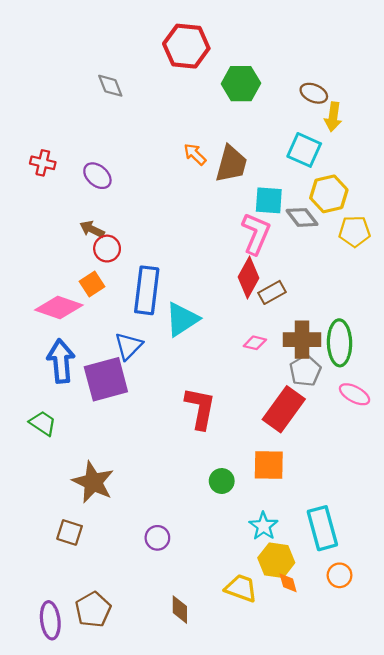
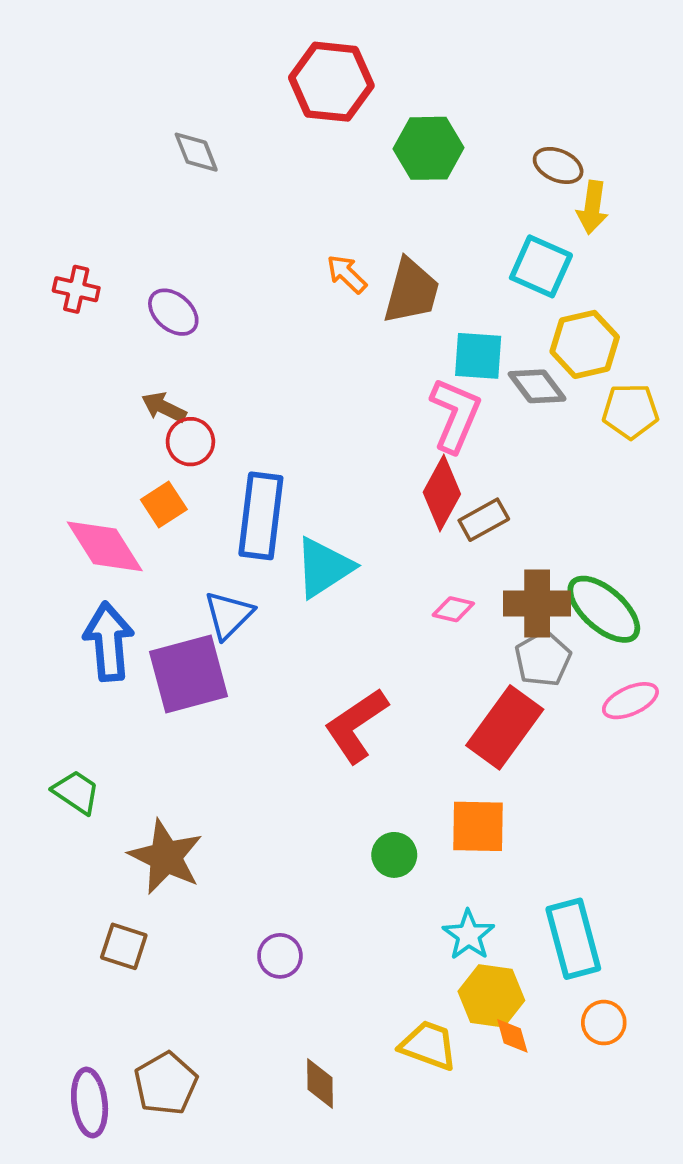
pink diamond: (59, 307) -> (105, 546), turned 39
green ellipse: (340, 343) -> (604, 609), turned -48
pink ellipse: (355, 394) -> (630, 701), turned -52
red L-shape: (200, 408) -> (356, 725), turned -135
green trapezoid: (43, 423) -> (76, 792), moved

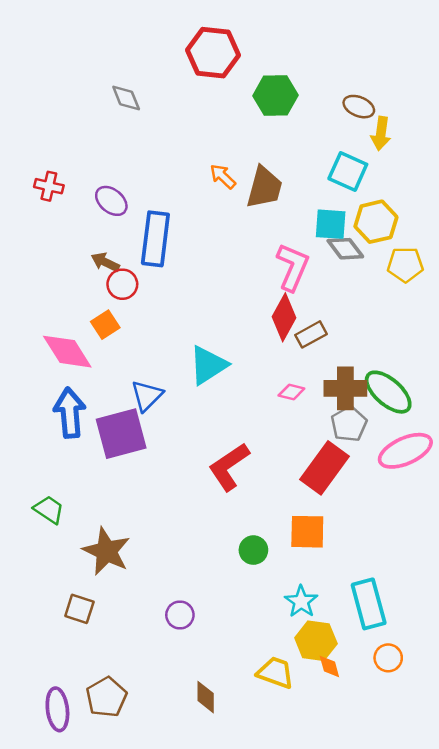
cyan square: (478, 356) -> (331, 224), moved
blue rectangle: (261, 516) -> (155, 239), moved
pink ellipse: (630, 701) -> (405, 451), size x1.5

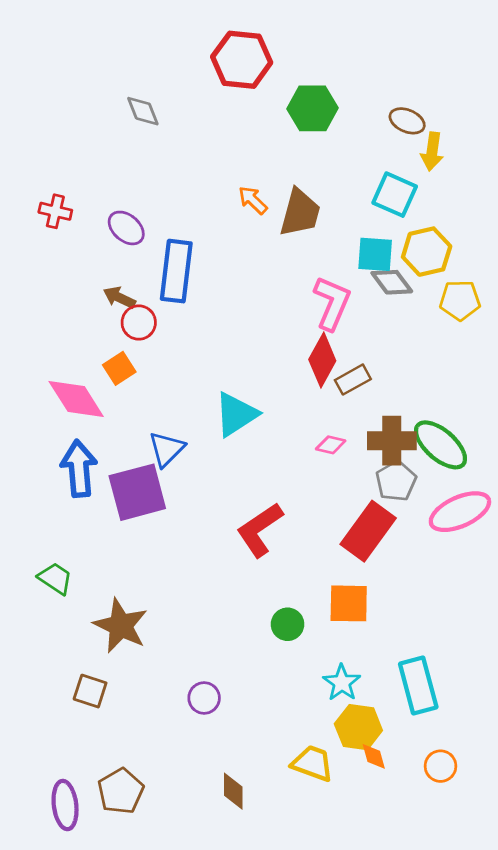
orange circle: (388, 658) -> (440, 766), moved

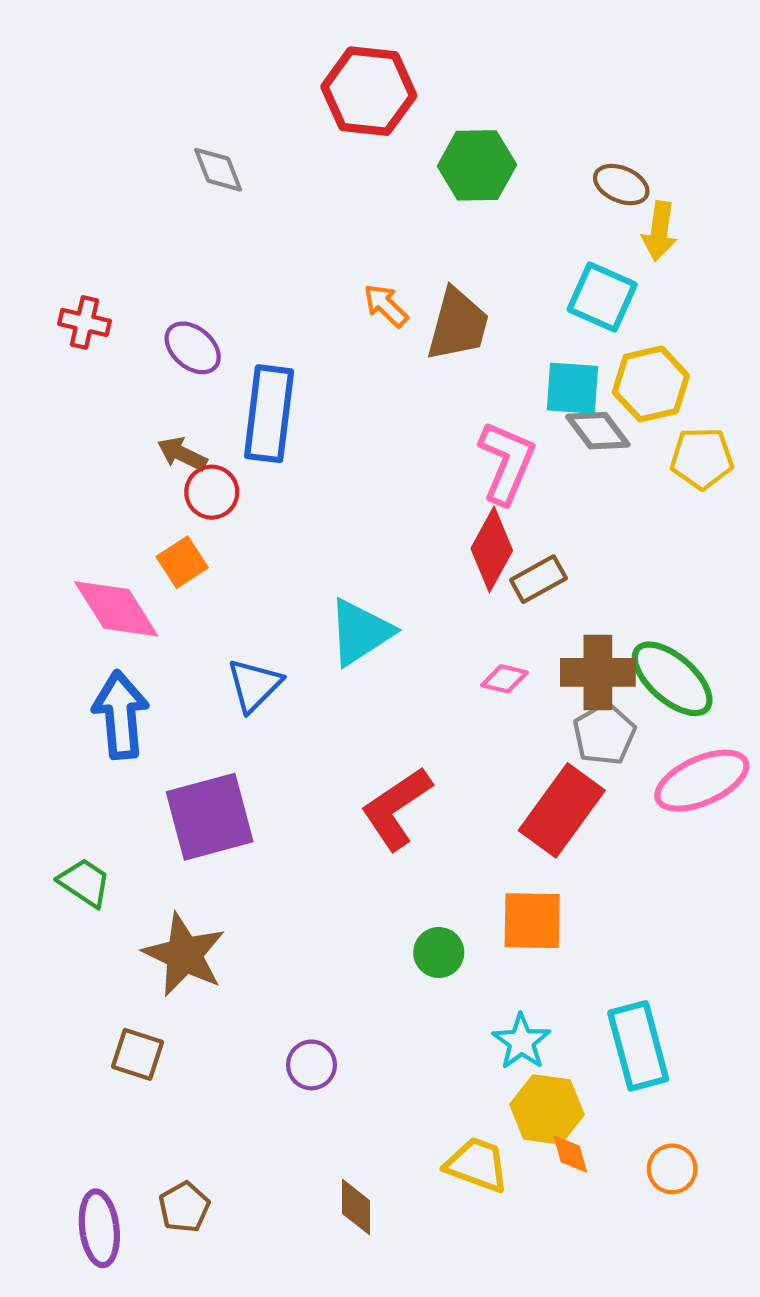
purple square: (137, 492) -> (210, 817), moved
brown pentagon: (121, 791) -> (184, 1207), size x0.7

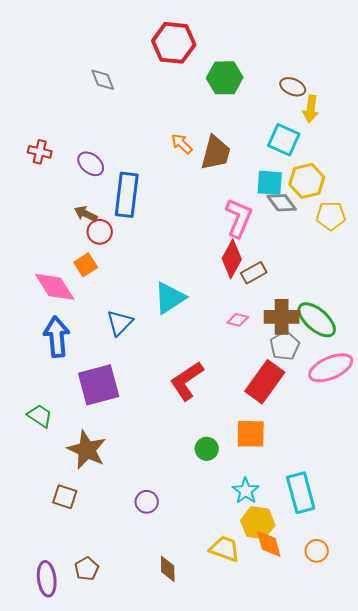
orange diamond: (570, 1154) -> (269, 544), size x1.5

